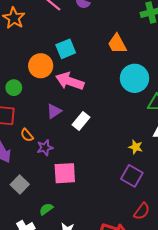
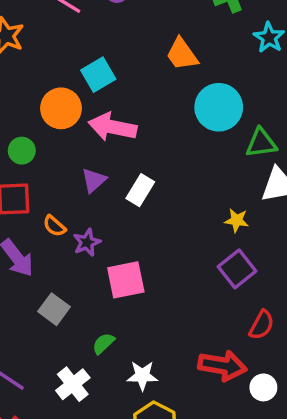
purple square: (132, 176) -> (237, 269), turned 30

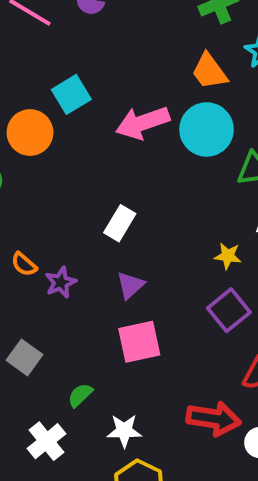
orange trapezoid: (182, 54) -> (209, 71), moved
pink arrow: (112, 127) -> (143, 123), moved, turned -30
purple triangle: (94, 180) -> (130, 285), moved
pink square: (126, 280) -> (139, 342), moved

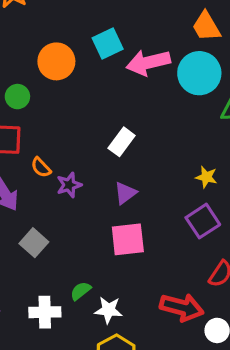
cyan square: (71, 94) -> (108, 44), moved
green semicircle: (80, 395) -> (81, 291), moved
white cross: (46, 441) -> (45, 312), turned 32

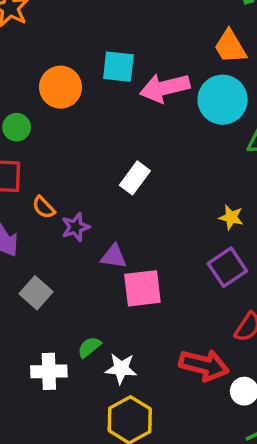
cyan square: (108, 44) -> (118, 67), turned 32
purple triangle: (125, 193) -> (114, 256), moved, turned 45

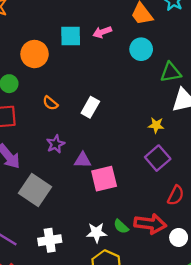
pink arrow: (165, 88) -> (102, 32), moved, size x0.6
cyan circle: (223, 100) -> (141, 49), size x0.7
orange semicircle: (44, 207) -> (50, 103), moved
gray square: (36, 293) -> (35, 190), size x1.5
green semicircle: (89, 347) -> (121, 226), moved, turned -91

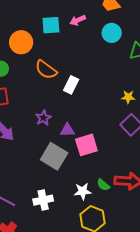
orange semicircle: (50, 103) -> (46, 70), moved, size x1.6
gray square: (35, 190) -> (54, 156), moved

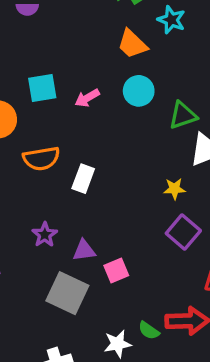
pink arrow: (78, 20) -> (87, 98), moved
orange semicircle: (46, 70) -> (41, 158), turned -40
pink square: (86, 145) -> (116, 270), size x0.7

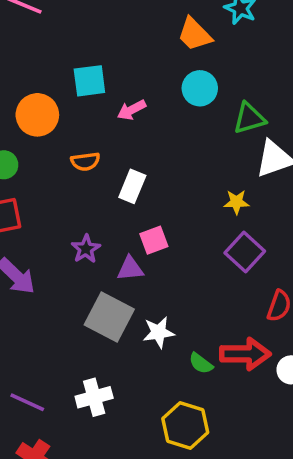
pink arrow: (87, 98) -> (131, 110), moved
orange semicircle: (41, 158) -> (85, 161), size x0.7
pink square: (116, 270) -> (154, 240), moved
white star: (118, 344) -> (159, 332), moved

